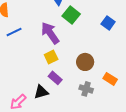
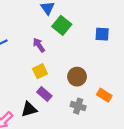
blue square: (108, 23) -> (102, 34), turned -32
purple arrow: (50, 33) -> (39, 45), size x0.6

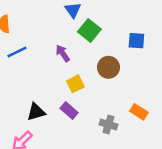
yellow square: (40, 71) -> (75, 84), moved
brown circle: (77, 77) -> (108, 67), moved
black triangle: (29, 109) -> (36, 112), moved

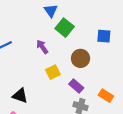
purple rectangle: (69, 111) -> (76, 86), moved
black triangle: (36, 112) -> (20, 96), turned 35

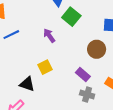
brown circle: (81, 58) -> (97, 49), moved
yellow square: (53, 72) -> (45, 67), moved

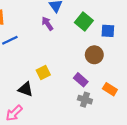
green square: (71, 17) -> (84, 21), moved
purple arrow: (49, 36) -> (47, 24), moved

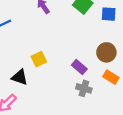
brown circle: (94, 55) -> (106, 52), moved

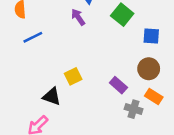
blue square: (109, 14) -> (151, 36), moved
gray cross: (84, 88) -> (134, 109), moved

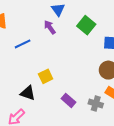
blue line: (33, 37) -> (23, 44), moved
purple rectangle: (118, 85) -> (69, 100), moved

